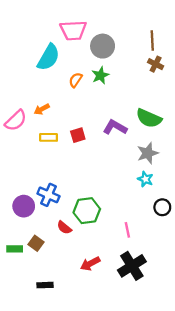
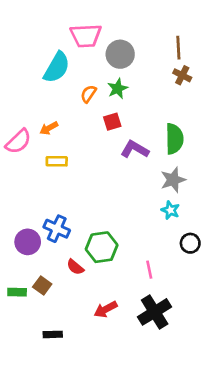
green semicircle: (149, 118) -> (174, 139), turned -115
red square: (78, 135) -> (112, 122), moved

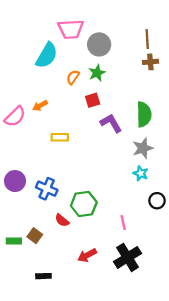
brown cross: (182, 75) -> (150, 62), turned -32
purple L-shape: (135, 149) -> (111, 123), turned 30
yellow rectangle: (57, 161) -> (60, 137), moved
purple circle: (28, 242) -> (15, 181), moved

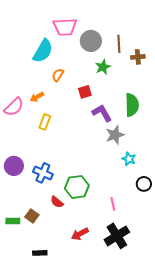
brown line: (147, 39) -> (119, 44), moved
green star: (97, 73) -> (103, 67), moved
orange semicircle: (73, 77) -> (58, 75), moved
yellow rectangle: (60, 137) -> (45, 122), moved, turned -70
gray star: (143, 148) -> (115, 135), moved

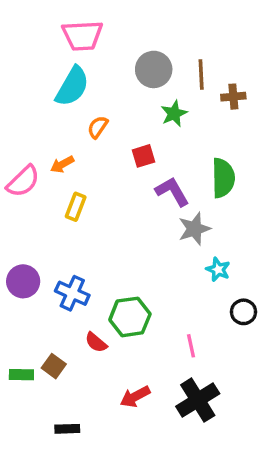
pink trapezoid: (65, 27) -> (82, 36), moved

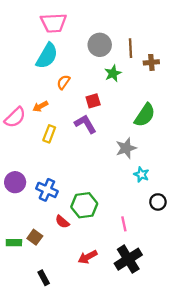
green semicircle: (223, 178) -> (145, 115), turned 35
purple L-shape: (172, 192) -> (85, 124), moved
black rectangle: (67, 429) -> (44, 278), turned 64

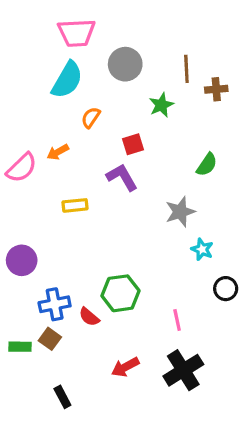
gray circle: (100, 45) -> (125, 64), moved
green semicircle: (145, 115) -> (207, 165), size x0.7
yellow rectangle: (49, 134) -> (75, 205), moved, turned 63
blue cross: (47, 190) -> (55, 304), moved, turned -35

